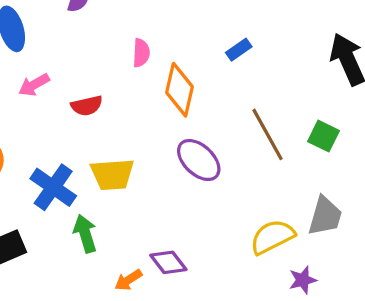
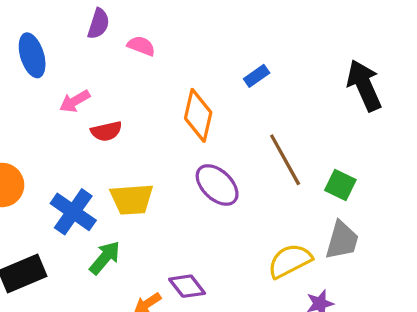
pink semicircle: (141, 53) -> (141, 46), moved, turned -72
pink arrow: (34, 85) -> (75, 101), moved
green square: (324, 136) -> (340, 185), moved
green arrow: (85, 234) -> (105, 258), turned 57

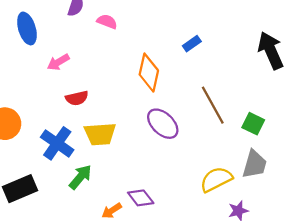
red semicircle: (106, 131) -> (77, 98), moved

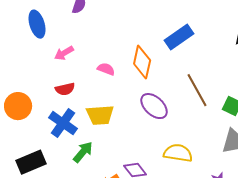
pink semicircle: (107, 22) -> (106, 69), moved
blue rectangle: (192, 44) -> (179, 37), size x1.8
red semicircle: (77, 98) -> (65, 89), moved
yellow semicircle: (216, 179) -> (178, 153), moved, turned 36

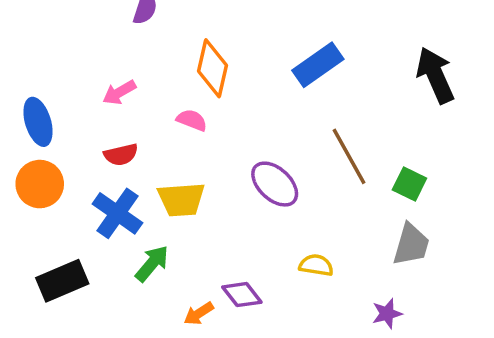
blue ellipse: (37, 24) -> (38, 122), moved
orange diamond: (142, 62) -> (212, 68), moved
yellow semicircle: (178, 153) -> (316, 265), size x0.7

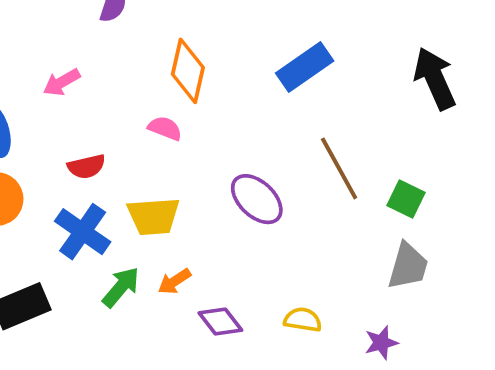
pink arrow: (119, 92) -> (62, 82), moved
yellow semicircle: (316, 265) -> (303, 320), moved
orange arrow: (199, 314) -> (174, 281), moved

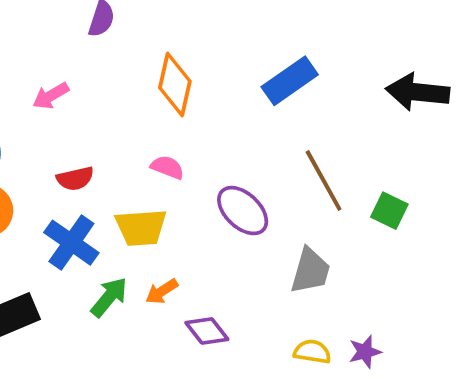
black arrow: (435, 78) -> (418, 92), turned -60
pink semicircle: (165, 128) -> (167, 167), moved
gray trapezoid: (408, 266) -> (310, 271), moved
yellow semicircle: (303, 320) -> (312, 352), moved

